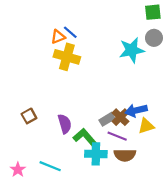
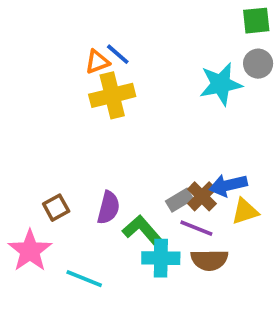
yellow cross: (67, 57) -> (112, 95), turned -30
brown square: (29, 116) -> (56, 208), moved
purple semicircle: (65, 124) -> (108, 208), turned 30
pink star: (18, 170) -> (30, 251), moved, size x1.6

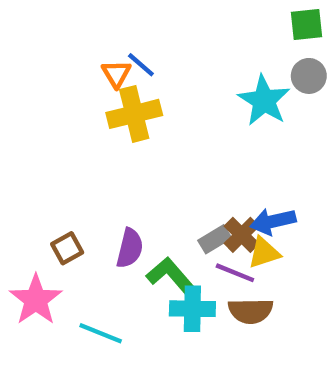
orange triangle: (97, 62) -> (116, 74), turned -40
cyan star: (221, 84) -> (264, 101), turned -30
yellow triangle: (245, 211) -> (264, 253), moved

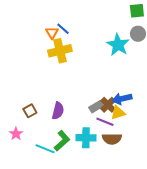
green L-shape: (170, 275) -> (62, 141), moved, turned 90
pink star: (36, 300) -> (16, 134), size x0.6

